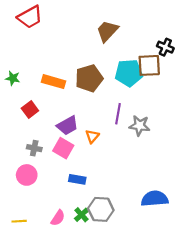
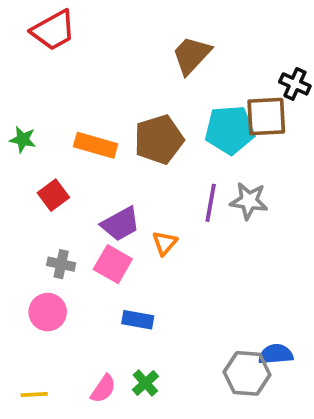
gray star: (140, 126) -> (249, 201), moved
blue semicircle: (155, 199) -> (276, 354), size x0.7
gray hexagon: (101, 209) -> (247, 373), moved

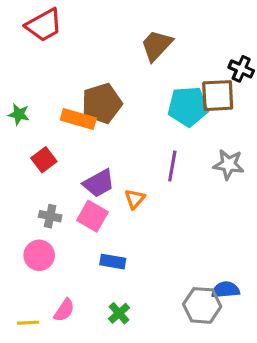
brown pentagon: (159, 140) -> (102, 103), moved
gray star: (249, 201) -> (229, 164), moved
pink semicircle: (103, 389) -> (64, 310), moved

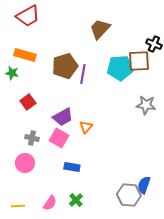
orange rectangle: (78, 119) -> (25, 55), moved
purple line: (172, 166) -> (83, 74), moved
blue semicircle: (226, 290) -> (144, 185), turned -66
pink semicircle: (64, 310) -> (50, 203), moved

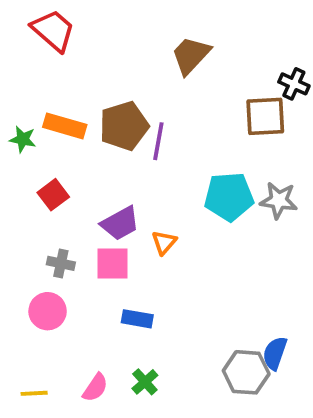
red trapezoid: (28, 16) -> (53, 30), turned -110
orange rectangle: (25, 55) -> (65, 126), moved
cyan pentagon: (120, 68) -> (229, 197), moved
pink square: (59, 138) -> (112, 263), turned -30

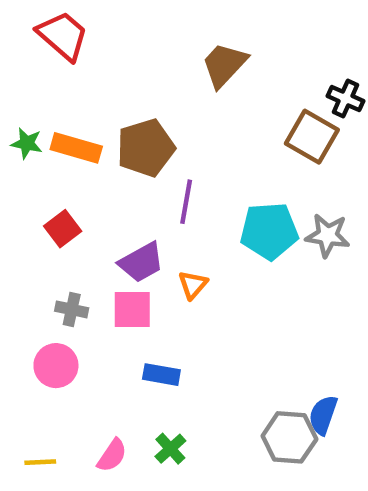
brown square: (265, 116) -> (312, 137), turned 33
green star: (23, 139) -> (27, 143), moved
purple line: (158, 141) -> (186, 202), moved

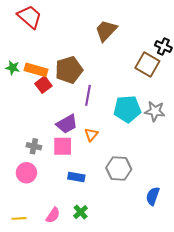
red square: (63, 229) -> (43, 85), moved
gray hexagon: (289, 437) -> (119, 169), moved

